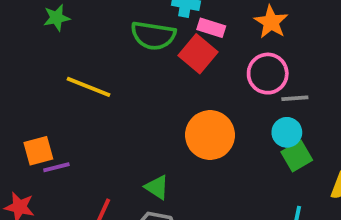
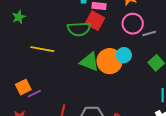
green semicircle: (153, 36) -> (79, 29), moved
cyan circle: (287, 132) -> (124, 55), moved
green triangle: (157, 187) -> (89, 62), moved, size x1.5

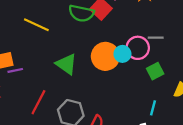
pink circle: (133, 24) -> (138, 48), moved
green triangle: (89, 62) -> (66, 64), moved

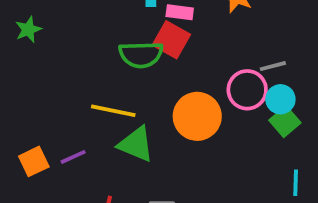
yellow line: (36, 25) -> (113, 111), moved
cyan circle: (122, 54) -> (280, 99), moved
purple line: (15, 70) -> (73, 157), moved

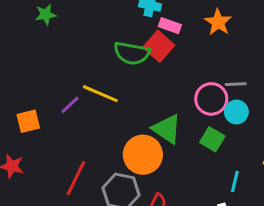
orange circle: (197, 116) -> (143, 155), moved
green square: (285, 121) -> (212, 139), moved, turned -30
green triangle: (136, 144) -> (167, 129), moved
purple line: (73, 157) -> (70, 105), moved, turned -30

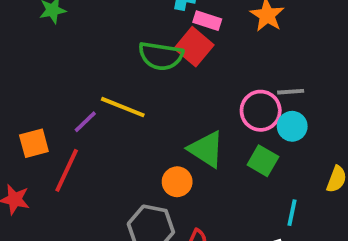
orange circle: (143, 155) -> (177, 182), size x0.6
red line: (76, 178) -> (67, 170), moved

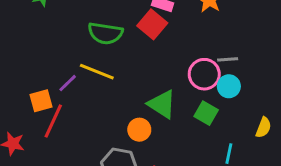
green semicircle: (161, 56) -> (105, 33), moved
orange square: (34, 143) -> (41, 101), moved

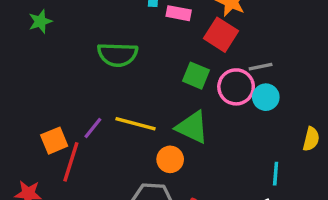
red square: (152, 24) -> (221, 35), moved
yellow line: (97, 72) -> (135, 124), moved
purple line: (68, 83) -> (93, 128), moved
green square: (206, 113) -> (196, 76), moved

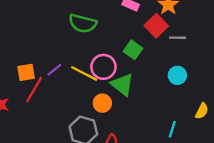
gray line: (261, 67) -> (177, 38), moved
pink circle: (236, 87) -> (103, 67), moved

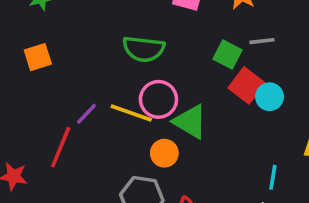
green semicircle: (83, 23) -> (144, 49), moved
red square: (156, 26) -> (247, 85), moved
green square: (133, 50) -> (228, 55), moved
orange square: (26, 72) -> (38, 57), moved

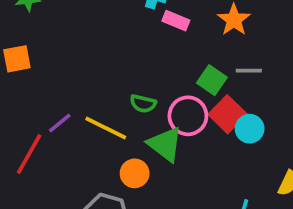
green semicircle: (144, 49) -> (143, 104), moved, size x0.6
pink circle: (158, 99) -> (188, 116), moved

